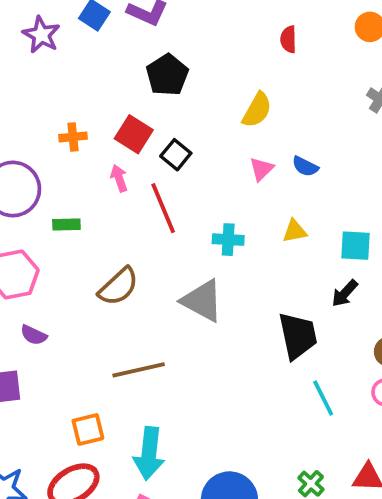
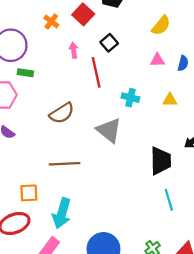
red square: (134, 134) -> (83, 14), moved
orange cross: (73, 137) -> (51, 21), turned 32
blue semicircle: (305, 166) -> (183, 63), turned -112
pink triangle: (262, 169) -> (157, 60), turned 32
green rectangle: (66, 224) -> (25, 73), moved

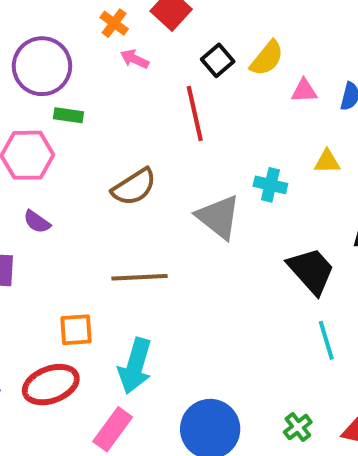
yellow semicircle: (161, 25) -> (267, 58), moved
pink arrow: (74, 50) -> (135, 59), moved, turned -56
cyan cross: (130, 98) -> (270, 185), moved
black trapezoid: (161, 161) -> (311, 271), turned -40

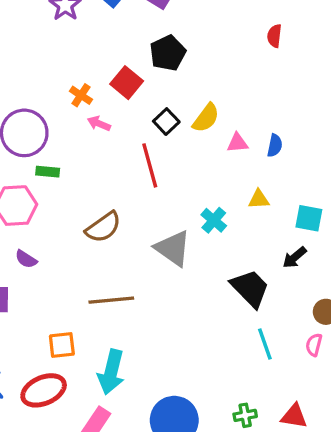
cyan cross: (270, 185) -> (214, 220), turned 30
green cross: (298, 427) -> (245, 415), turned 30

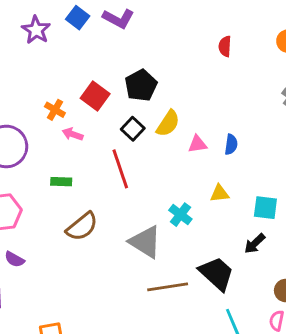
black pentagon: (168, 53) -> (141, 85), moved
green rectangle: (48, 172) -> (61, 182), moved
brown line: (111, 300) -> (168, 287), moved

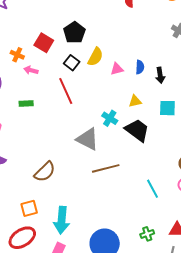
brown semicircle: (82, 227) -> (45, 172), moved
black arrow: (255, 244) -> (160, 75), moved, turned -49
black trapezoid: (217, 274) -> (137, 130), moved

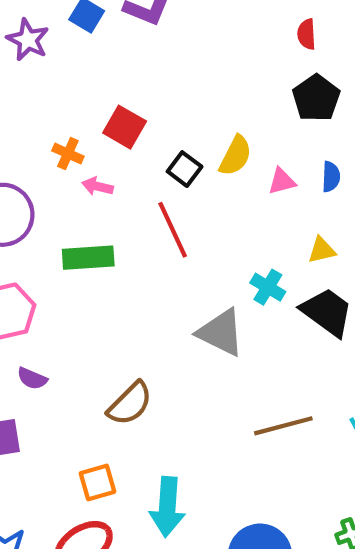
black pentagon: (74, 33) -> (316, 98), moved
green rectangle: (26, 103) -> (88, 258), size x1.6
brown line: (106, 168) -> (283, 426), moved

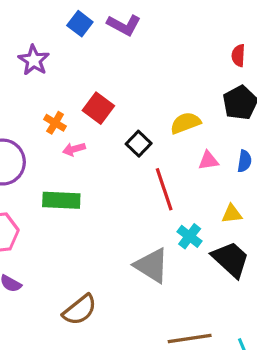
purple star: (28, 40) -> (34, 60), moved
yellow semicircle: (235, 156) -> (185, 123), moved, turned -144
pink arrow: (98, 186) -> (74, 149), turned -35
red line: (173, 230) -> (164, 189), moved

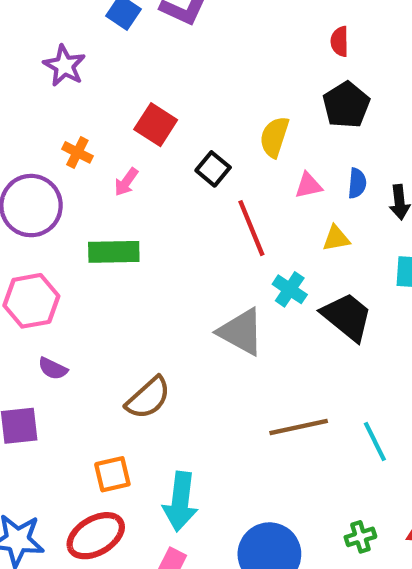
orange cross: (55, 123) -> (77, 152), moved
yellow semicircle: (185, 123) -> (274, 137), turned -48
pink arrow: (74, 149) -> (126, 182), turned -35
yellow triangle: (232, 214) -> (336, 238), moved

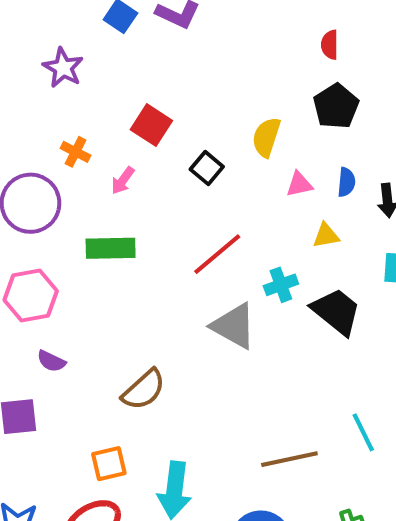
red line: (251, 228) -> (217, 254), moved, turned 72
cyan cross: (290, 289) -> (281, 285), turned 36
brown line: (299, 427) -> (289, 459), moved

